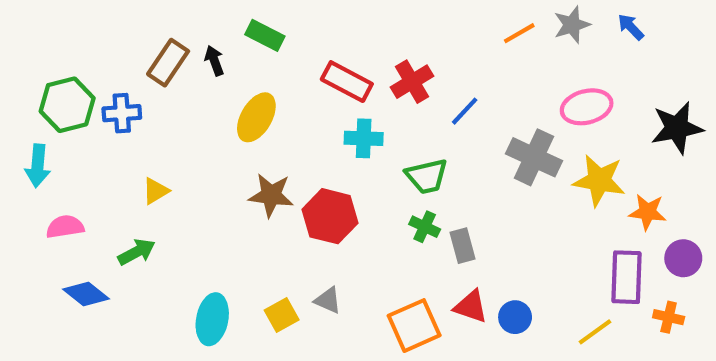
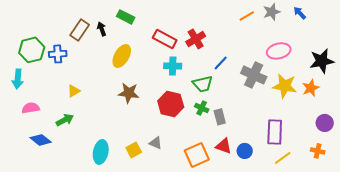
blue line: (465, 111) -> (221, 63), moved
orange star: (648, 212) -> (311, 88), moved, turned -30
red hexagon: (330, 216) -> (171, 104), moved
purple rectangle: (627, 277) -> (275, 132), moved

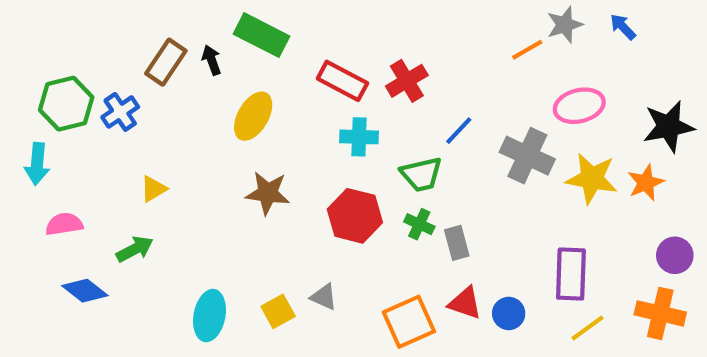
orange line: (247, 16) -> (527, 50), moved
green rectangle: (126, 17) -> (261, 35), size x1.4
blue cross: (58, 54) -> (120, 112), turned -30
orange cross: (318, 151) -> (660, 313), size x1.6

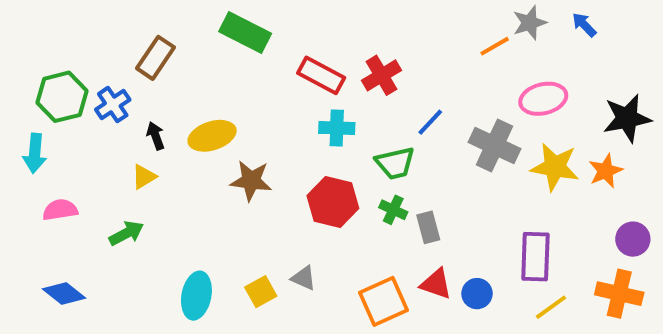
black arrow: (212, 60) -> (156, 136), moved
yellow ellipse: (253, 116) -> (212, 136), moved, turned 42
blue diamond: (85, 291) -> (64, 294), moved

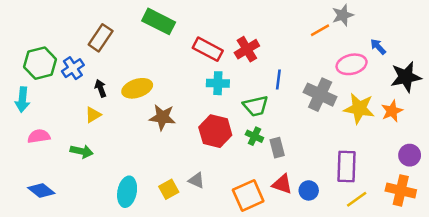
blue arrow: (584, 25) -> (378, 47), moved
blue line: (430, 122) -> (278, 79), turned -36
green arrow: (126, 233) -> (82, 151), turned 40

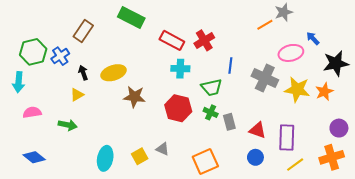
red triangle: (282, 184) -> (258, 130), moved
orange cross: (401, 190) -> (332, 157), turned -30

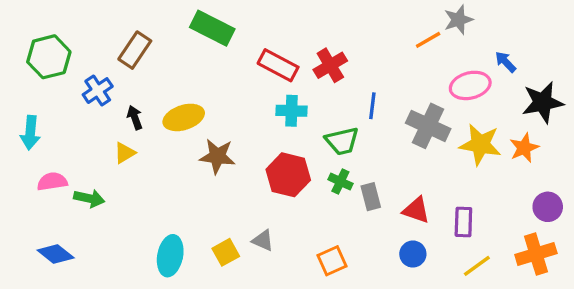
green hexagon: (33, 52) -> (49, 57), moved
green arrow: (68, 125) -> (89, 198), moved
purple rectangle: (287, 137) -> (463, 222), size x0.7
orange square: (205, 161) -> (332, 261), size x0.7

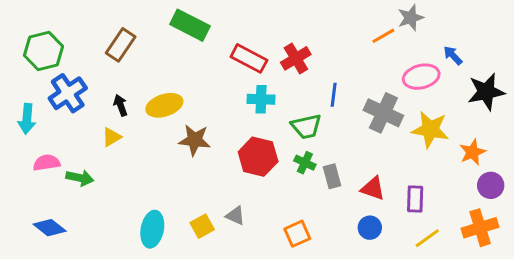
blue cross: (98, 91) -> (68, 93), moved, size x1.4
orange star: (524, 148) -> (473, 152), moved

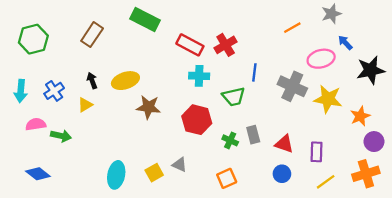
gray star: (411, 18) -> (331, 14), moved
blue cross: (68, 93) -> (54, 91), moved, size x0.7
green cross: (305, 163) -> (230, 140), moved

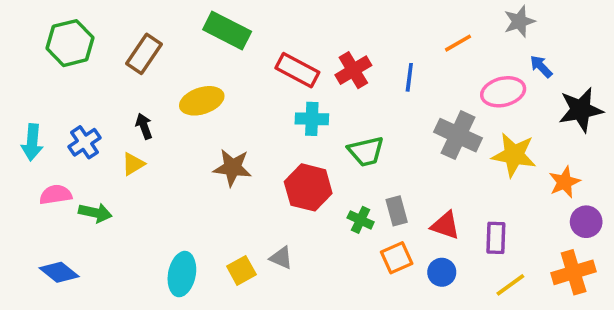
green hexagon: (33, 39) -> (70, 43), moved
blue line: (254, 72) -> (409, 77), moved
yellow ellipse: (125, 81) -> (202, 101), moved
orange square: (227, 178) -> (397, 258), moved

